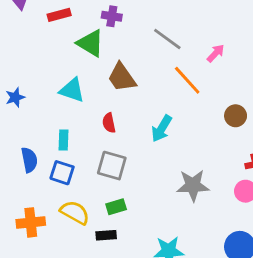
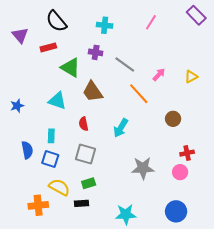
purple cross: (112, 16) -> (96, 52), moved
orange cross: (31, 222) -> (38, 205), moved

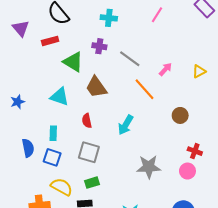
red cross: (187, 153) -> (195, 151), turned 32

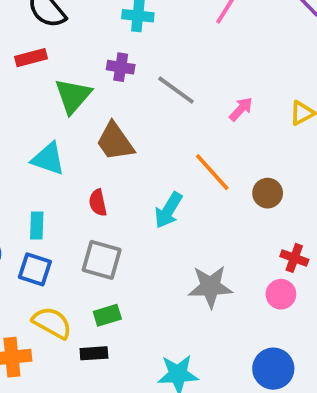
green triangle: (73, 62) -> (73, 96), turned 40
orange line: (144, 89) -> (212, 172), moved

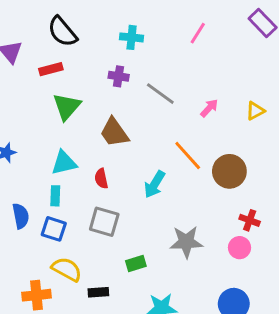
green triangle: (73, 96) -> (67, 107), moved
cyan triangle: (48, 159) -> (64, 163), moved, turned -32
brown circle: (268, 193) -> (229, 171), size x1.5
green rectangle: (107, 315) -> (136, 263), moved

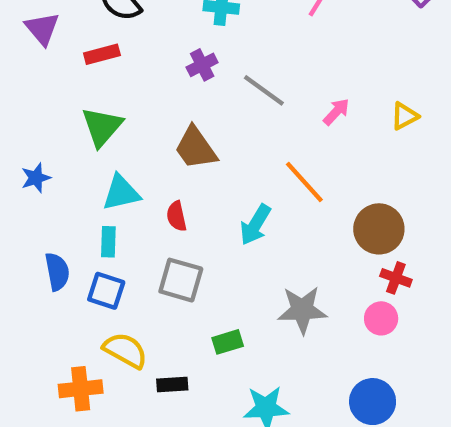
purple cross: (119, 76) -> (202, 65), turned -36
green triangle: (67, 107) -> (102, 127), moved
brown circle: (229, 171) -> (379, 229), moved

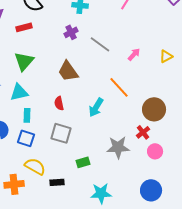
cyan triangle: (121, 193) -> (19, 92), moved
red cross: (396, 278) -> (143, 132), moved, turned 32

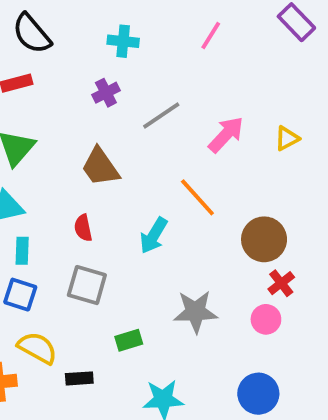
gray line: (100, 44) -> (161, 116), turned -70
pink arrow: (134, 54) -> (226, 135), size x1.5
red cross: (143, 132) -> (281, 283), moved

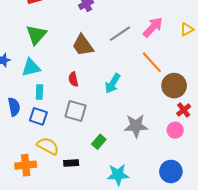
gray line: (161, 116) -> (120, 34), moved
orange line: (197, 197) -> (152, 62), moved
green rectangle: (129, 340) -> (99, 142), turned -32

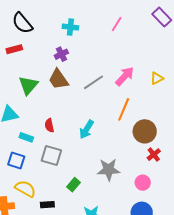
green triangle: (36, 35) -> (28, 85), moved
brown trapezoid: (83, 45) -> (58, 79), moved
orange line: (152, 62) -> (124, 109), turned 65
cyan rectangle: (39, 92) -> (26, 137), moved, turned -72
pink circle: (175, 130) -> (143, 183), moved

